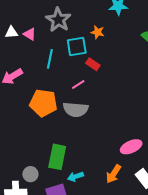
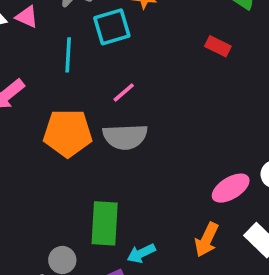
red rectangle: (93, 64) -> (218, 46), moved

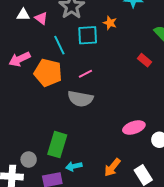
cyan line: (68, 55) -> (59, 45), turned -42
orange pentagon: (68, 133) -> (48, 73), moved
pink ellipse: (231, 188) -> (134, 127), moved

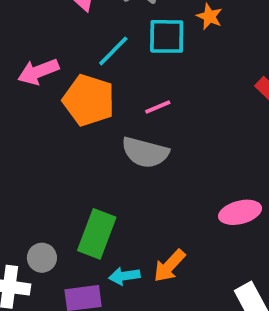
cyan line: (59, 45) -> (113, 51), turned 66
orange arrow: (112, 167) -> (169, 266), moved

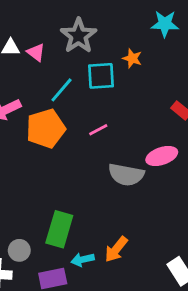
orange pentagon: (89, 100) -> (46, 129), turned -30
gray semicircle: (145, 152) -> (126, 175), moved
pink ellipse: (240, 212) -> (162, 156), moved

